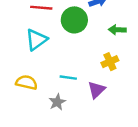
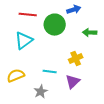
yellow cross: (110, 62) -> (76, 59), moved
yellow semicircle: (27, 82) -> (16, 76), turned -36

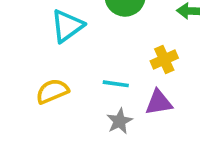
purple triangle: (73, 82) -> (159, 102), turned 35
gray star: (41, 92) -> (119, 121), moved

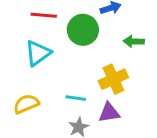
yellow cross: (164, 60) -> (113, 79), size x1.4

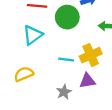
cyan line: (76, 98) -> (66, 60), moved

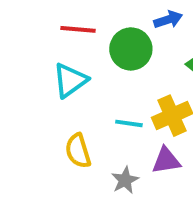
yellow semicircle: (24, 74) -> (78, 151), moved, turned -84

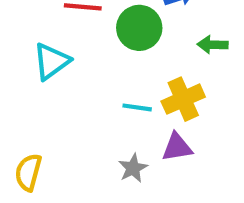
cyan triangle: (70, 80) -> (51, 61), moved
yellow semicircle: (78, 151) -> (28, 172), moved, turned 32

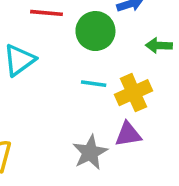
cyan line: (137, 107) -> (94, 84), moved
gray star: (133, 168) -> (90, 152), size x1.4

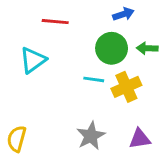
green circle: (95, 31) -> (112, 48), moved
purple triangle: (128, 134) -> (140, 139), moved

